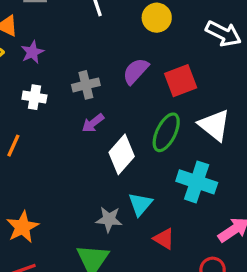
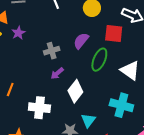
red square: (181, 81) -> (114, 34), moved, turned 30
white cross: (34, 97) -> (39, 108), moved, size x1.5
green ellipse: (166, 132) -> (99, 60), moved

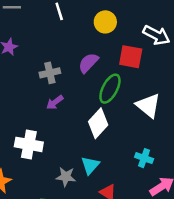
white diamond: (75, 91) -> (98, 123), moved
cyan cross: (121, 105) -> (144, 158), moved, size x0.6

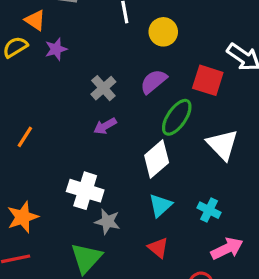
yellow circle: (105, 22) -> (163, 32), moved
gray cross: (50, 73) -> (103, 88), turned -36
white cross: (29, 144) -> (85, 191), moved
cyan triangle: (90, 165) -> (160, 205), moved

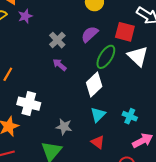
purple arrow: (105, 126) -> (60, 65), turned 72
white triangle: (222, 145) -> (138, 56), moved
white cross: (85, 191) -> (29, 104), moved

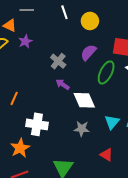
white diamond: (94, 85) -> (84, 100), moved, turned -65
cyan triangle: (98, 115) -> (112, 122), moved
gray star: (64, 127) -> (82, 129), moved

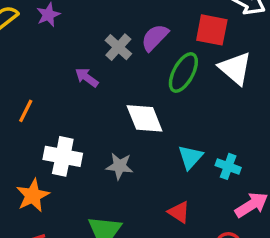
gray cross: (58, 61) -> (118, 47), moved
purple arrow: (63, 84) -> (87, 78), moved
gray star: (82, 129) -> (120, 166), moved

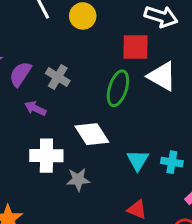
purple semicircle: (155, 37) -> (20, 74), moved
white cross: (63, 156) -> (46, 156), moved

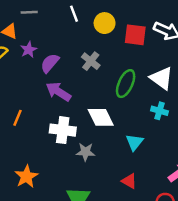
red square: (136, 47) -> (135, 35), moved
gray cross: (58, 77) -> (91, 61), moved
purple arrow: (35, 108) -> (58, 92), size x1.5
cyan cross: (172, 162) -> (159, 111), moved

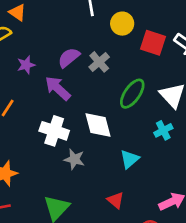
purple star: (29, 50) -> (26, 65), moved
purple semicircle: (50, 63) -> (69, 58), moved
cyan cross: (159, 111) -> (163, 130), turned 35

